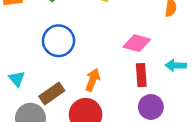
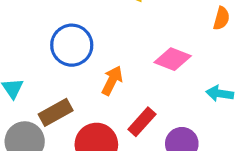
red rectangle: (141, 75) -> (142, 122), moved, turned 40
orange arrow: (93, 80) -> (112, 81), moved

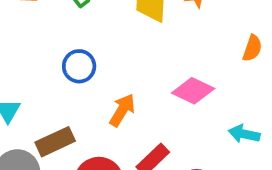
blue circle: (72, 45) -> (79, 66), size x0.7

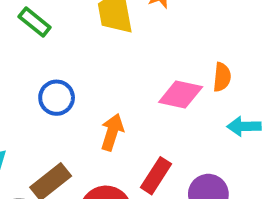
orange semicircle: (252, 48) -> (222, 77), moved

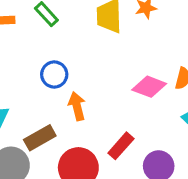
orange arrow: (112, 132) -> (77, 106), moved, turned -40

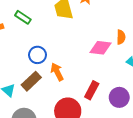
brown rectangle: (40, 138) -> (31, 81), moved

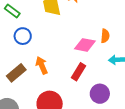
blue circle: (37, 55) -> (23, 36), moved
red rectangle: (92, 90) -> (79, 72), moved

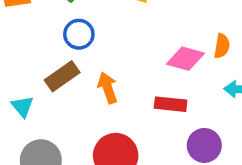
red rectangle: (79, 72) -> (171, 104), turned 60
brown rectangle: (16, 73) -> (62, 76), moved

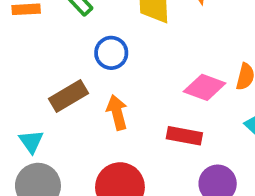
blue circle: (79, 34) -> (111, 53), moved
cyan triangle: (23, 107) -> (31, 141), moved

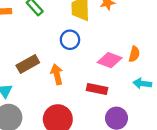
blue circle: (111, 53) -> (70, 40), moved

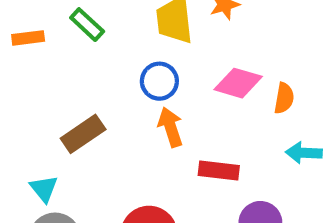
pink diamond: (110, 60) -> (238, 83), moved
orange arrow: (57, 74) -> (170, 127), moved

